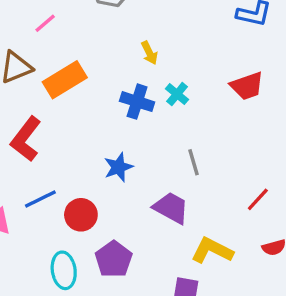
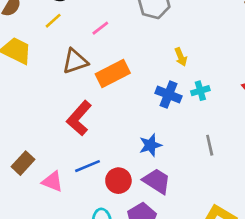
cyan cross: (177, 94) -> (200, 91), turned 30
purple trapezoid: (171, 208) -> (157, 181), moved

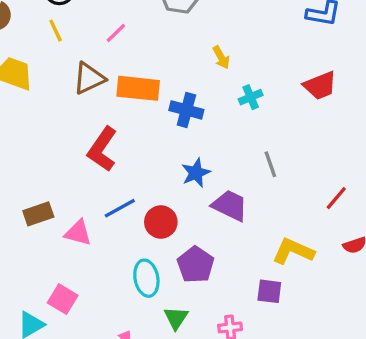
yellow line: (53, 21) -> (56, 31), turned -66
orange rectangle: (113, 74) -> (138, 88), turned 40
blue cross: (168, 95) -> (186, 110), moved
brown rectangle: (23, 163) -> (38, 214), turned 35
purple trapezoid: (157, 181) -> (230, 205), moved

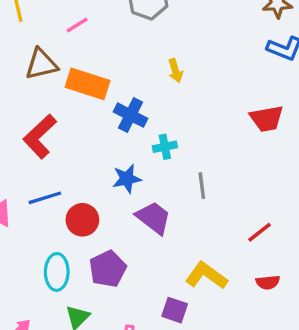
cyan cross: (251, 97) -> (165, 147), moved

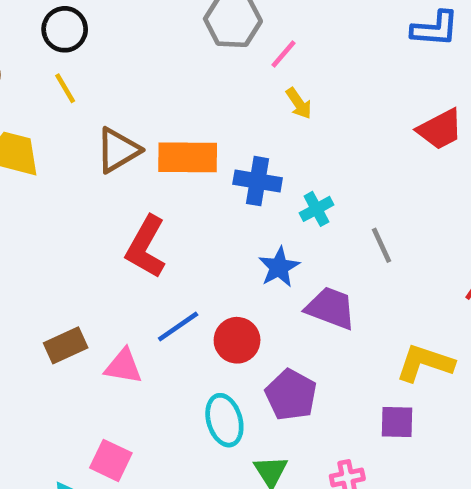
pink line: (77, 25) -> (283, 54), moved

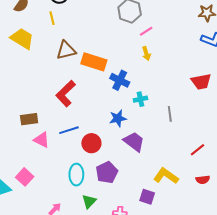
gray line: (382, 245) -> (170, 114), moved
brown rectangle: (66, 345) -> (29, 119), moved

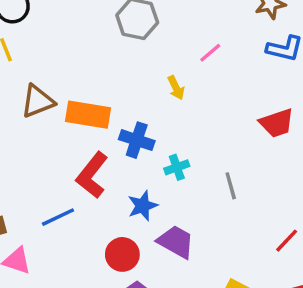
pink line: (146, 31) -> (210, 53), moved
red L-shape: (66, 94) -> (92, 175), moved
blue line: (69, 130) -> (58, 217), moved
red circle: (91, 143) -> (122, 254), moved

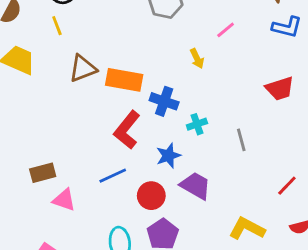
blue line: (58, 217) -> (113, 176), moved

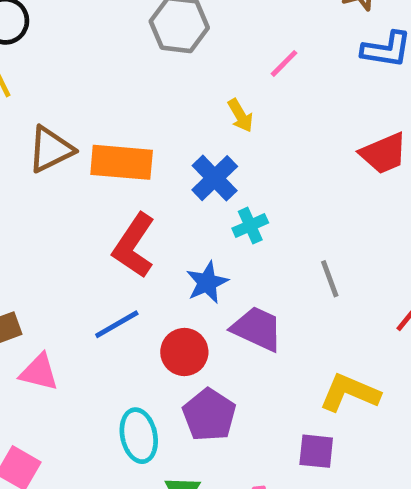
blue cross: (164, 101) -> (215, 178), moved, turned 32
gray line: (241, 140) -> (330, 279), moved

